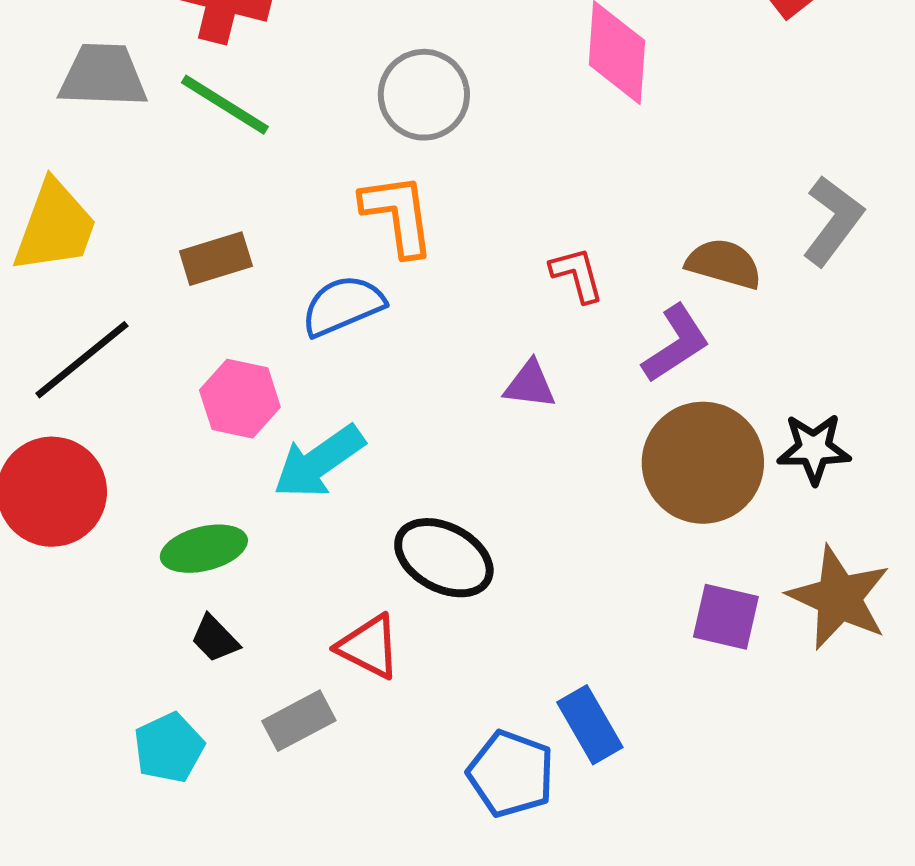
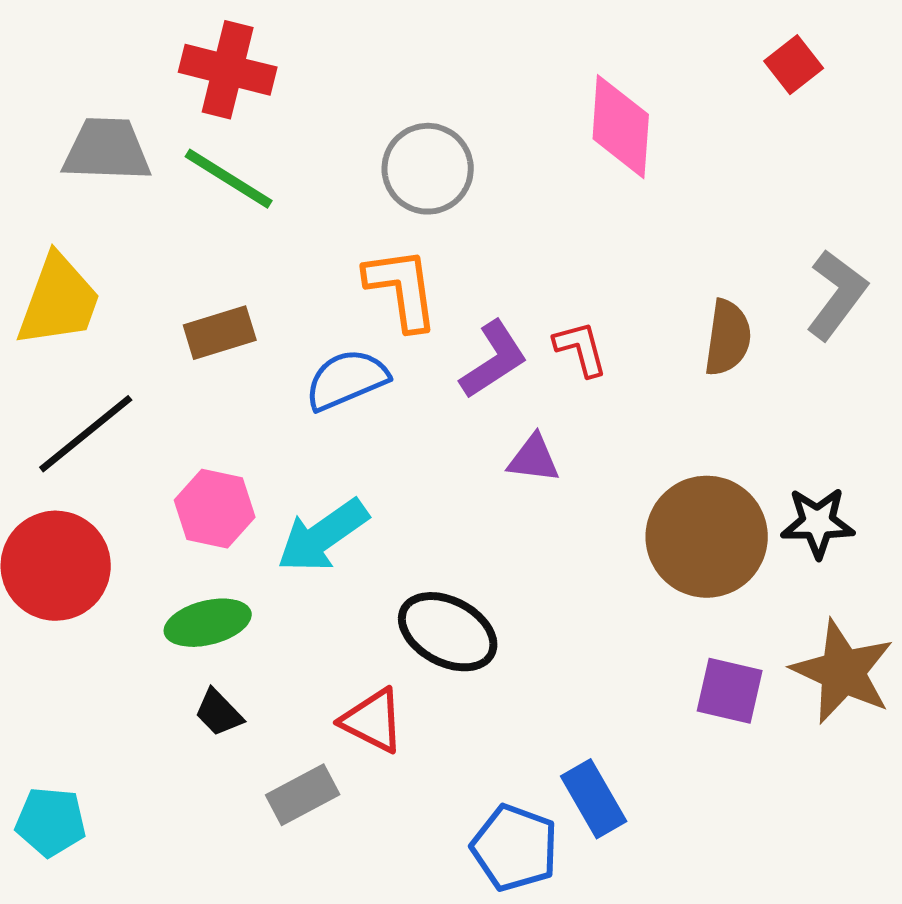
brown semicircle: (724, 264) -> (728, 338), turned 82
purple L-shape: (676, 344) -> (494, 360), moved
pink hexagon: (240, 399) -> (215, 509), moved
cyan pentagon: (169, 748) -> (51, 822), moved, turned 30

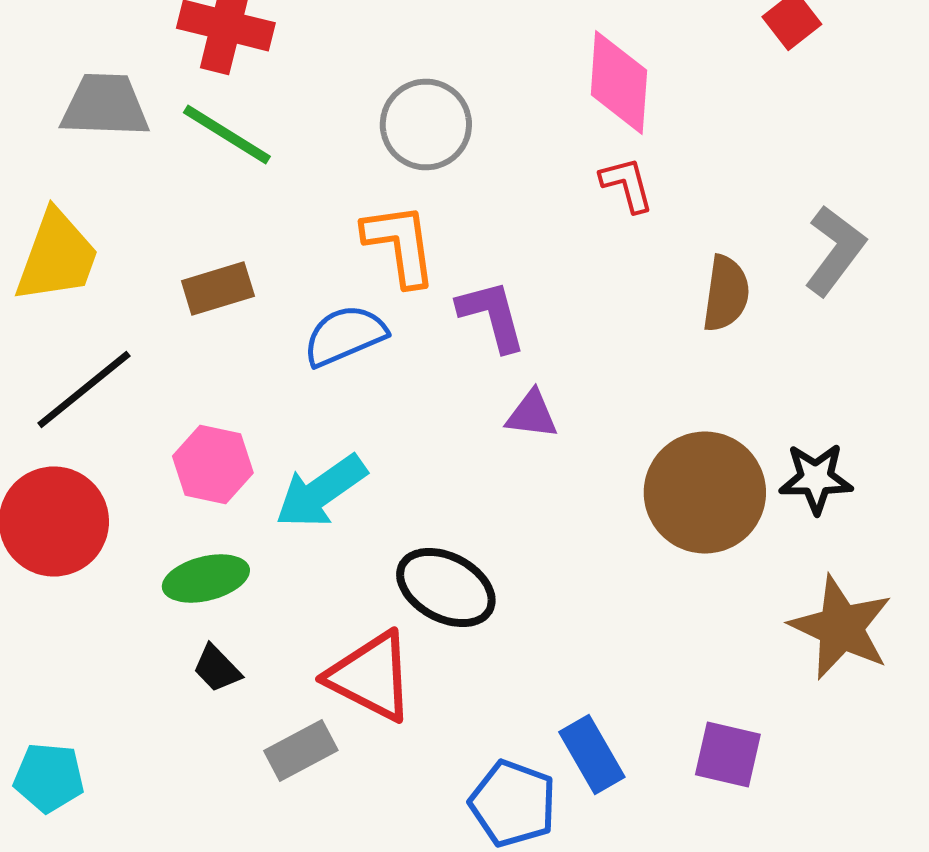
red L-shape: (581, 349) -> (627, 184), moved
purple L-shape: (494, 360) -> (492, 316), turned -72
purple square: (730, 691) -> (728, 754), moved
red triangle: (373, 721) -> (371, 676), size x1.4

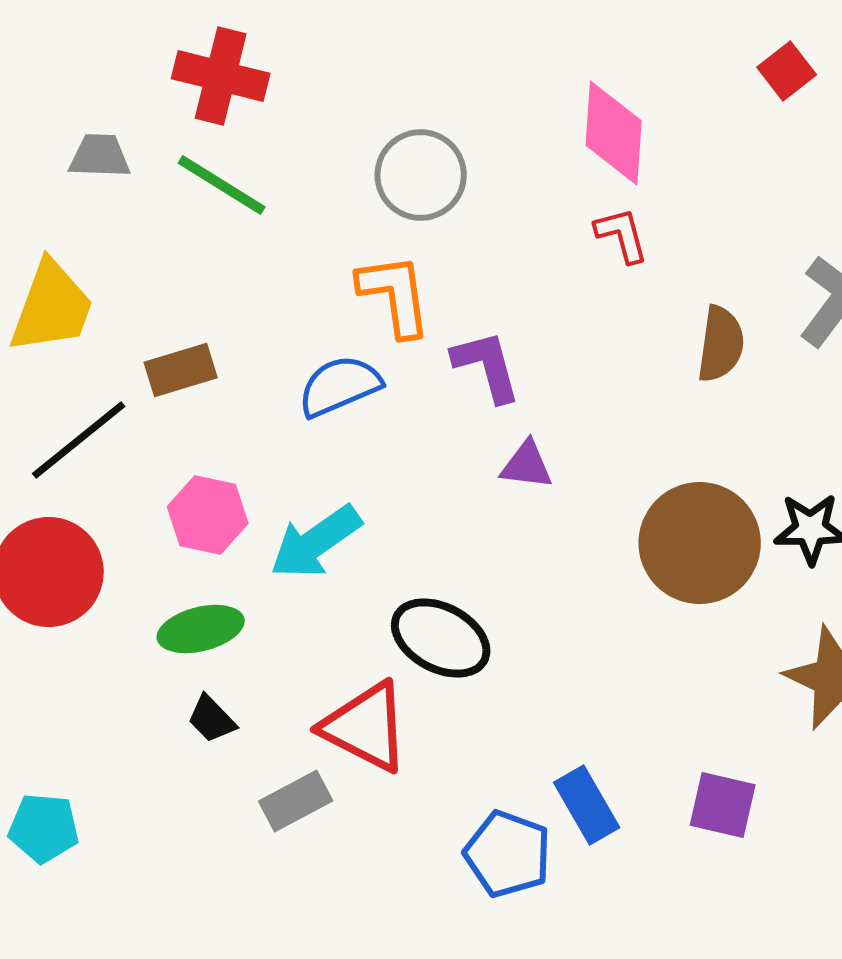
gray trapezoid: (105, 106) -> (100, 156), size x0.7
brown rectangle: (218, 288) -> (181, 370), moved

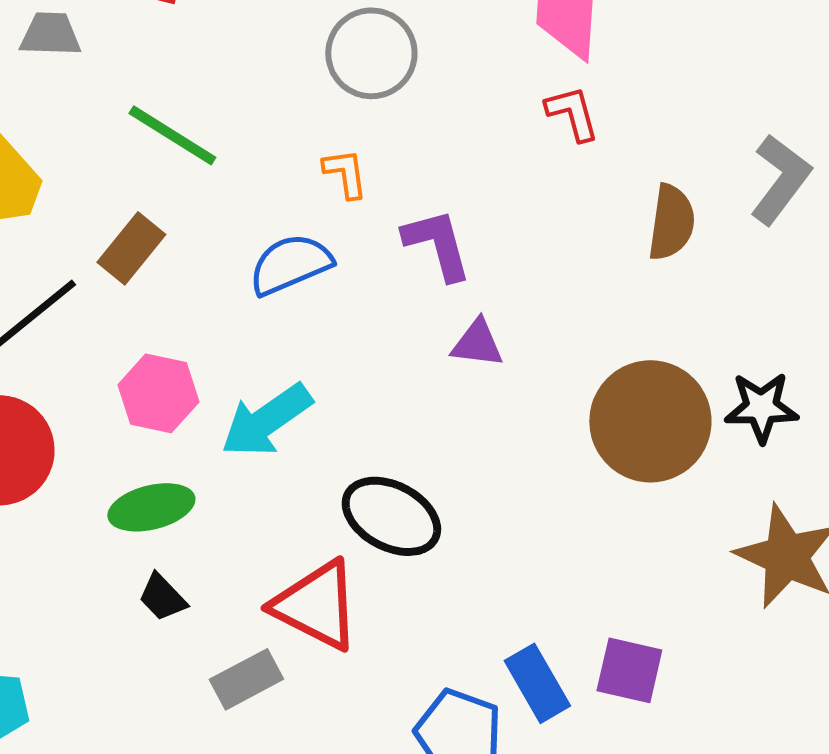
green line: (222, 185) -> (172, 135), moved
orange L-shape: (395, 295) -> (345, 173), size x0.6
brown rectangle: (181, 370) -> (131, 248), turned -34
purple square: (723, 805) -> (629, 670), moved

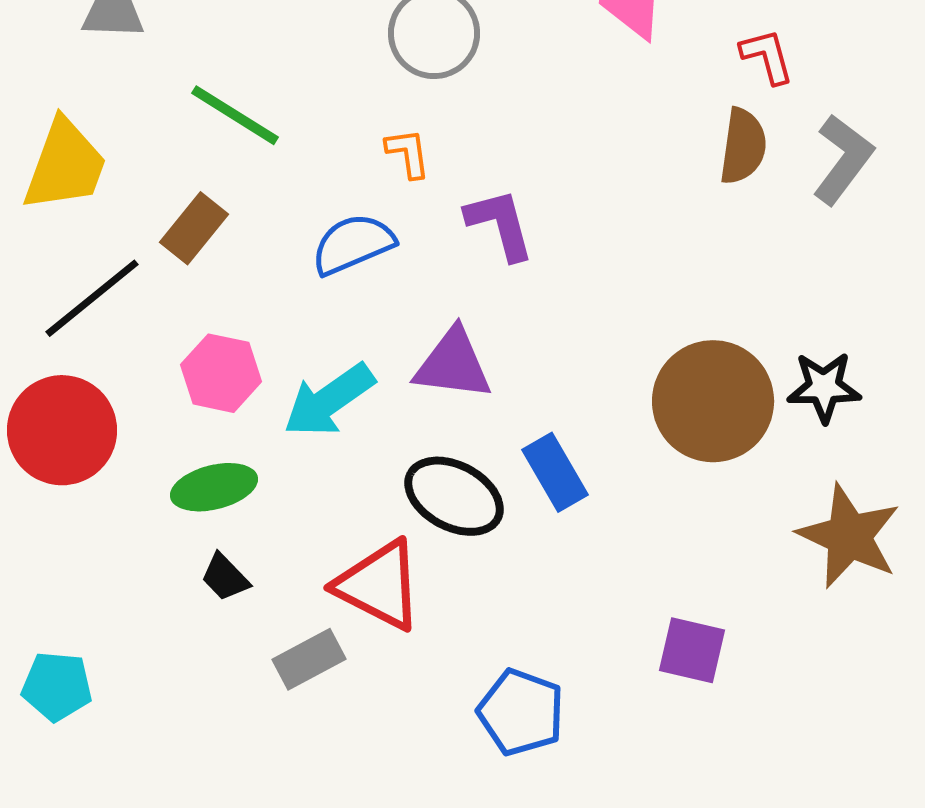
red L-shape: (572, 113) -> (767, 56), moved
brown semicircle: (671, 222) -> (743, 146), moved
purple triangle: (477, 343) -> (453, 364), moved, size x1.5
blue rectangle: (537, 683) -> (555, 472), moved

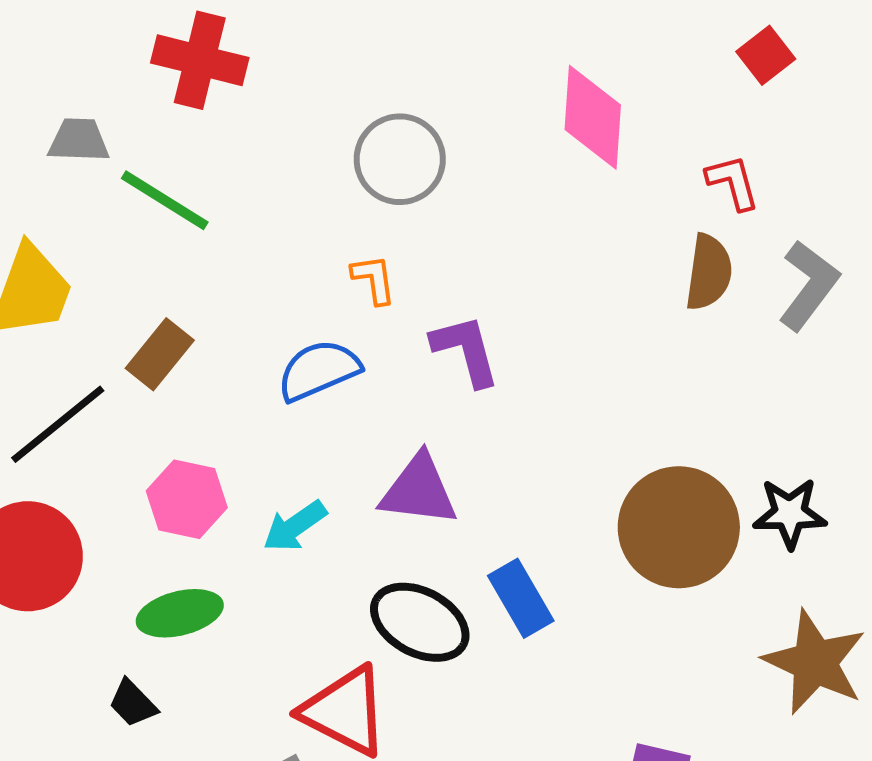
green line: (235, 115) -> (165, 200), moved
cyan arrow: (329, 400) -> (295, 526), size x0.7
black trapezoid: (225, 577) -> (133, 703), moved

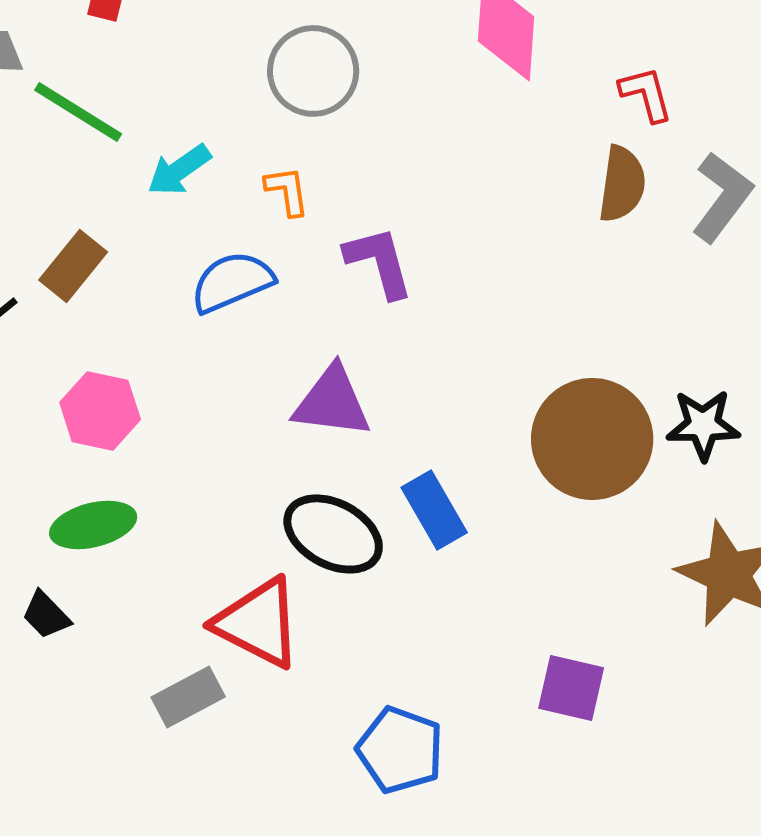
cyan arrow: (295, 526) -> (179, 170), moved

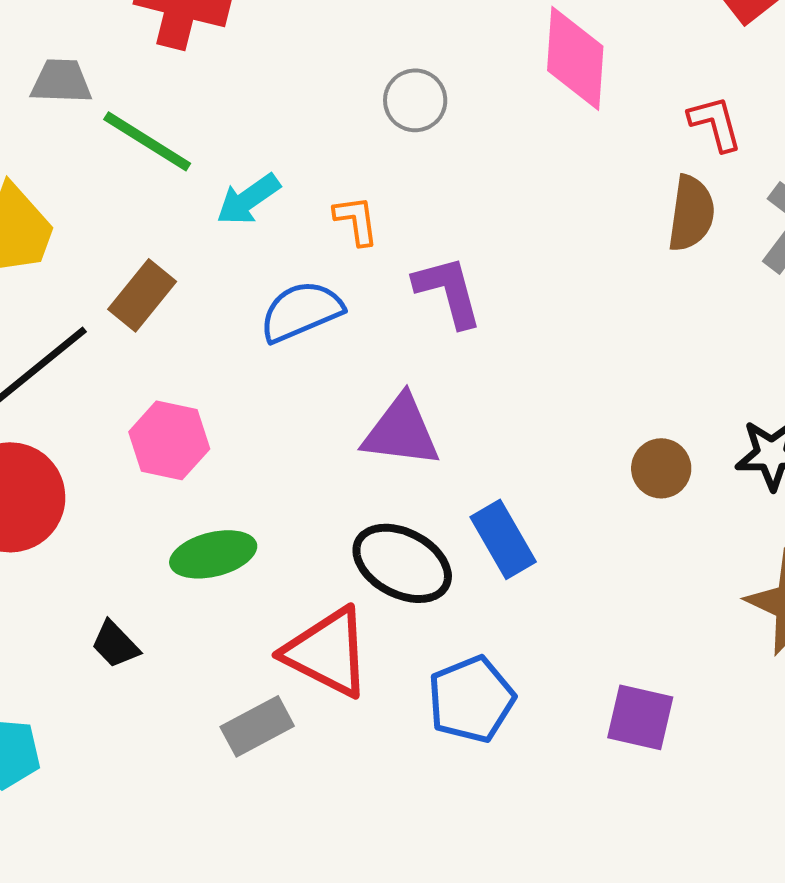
gray circle: (313, 71) -> (415, 100), moved, size x0.7
brown circle: (592, 439) -> (661, 468), size x0.5
green ellipse: (93, 525) -> (213, 554), moved
blue pentagon: (400, 750) -> (471, 699), moved, turned 30

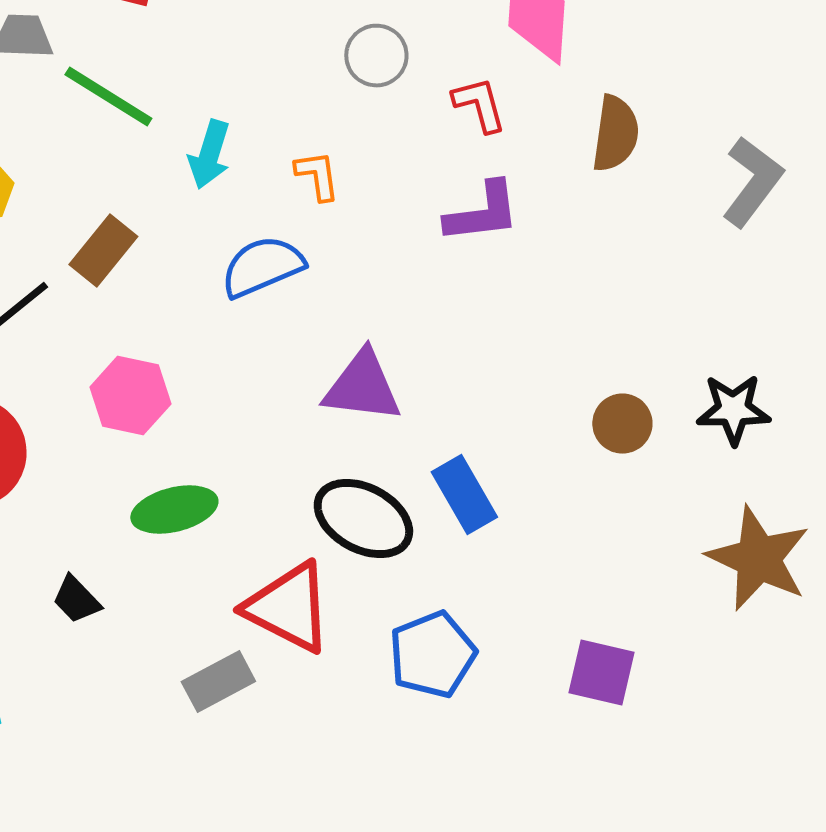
red L-shape: (715, 123) -> (479, 105), moved
cyan arrow: (248, 199) -> (209, 155), turned -38
brown semicircle: (691, 213) -> (615, 134), moved
purple L-shape: (448, 291) -> (482, 213), moved, turned 98

